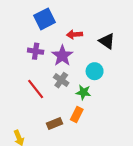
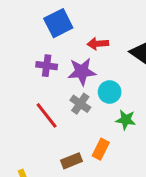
purple star: (62, 56) -> (82, 71), turned 30
cyan circle: (95, 71) -> (110, 92), moved
green star: (83, 92) -> (126, 120), moved

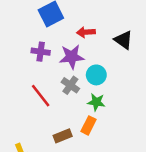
green star: (126, 120) -> (96, 102), moved

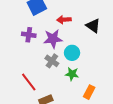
red line: (41, 96) -> (29, 82), moved
orange rectangle: (89, 125) -> (89, 92), moved

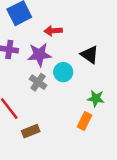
black triangle: (93, 26) -> (90, 55), moved
green star: (72, 74) -> (96, 98), moved

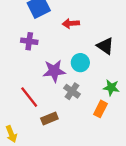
purple star: (39, 55) -> (54, 71), moved
gray cross: (38, 82) -> (72, 91), moved

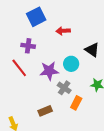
red line: (29, 97) -> (19, 68), moved
orange rectangle: (101, 109) -> (76, 103), moved

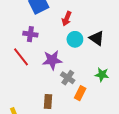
red arrow: (63, 31) -> (67, 19), turned -64
cyan circle: (71, 64) -> (75, 39), moved
brown rectangle: (45, 111) -> (48, 101), turned -64

